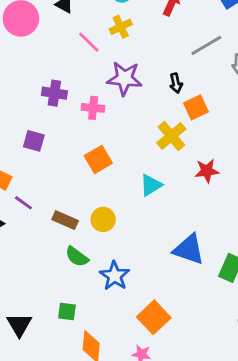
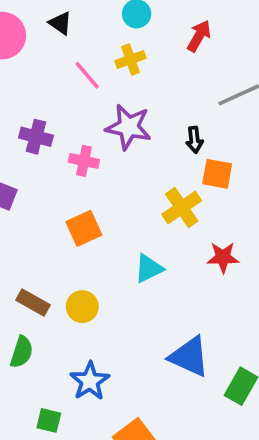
orange square: (196, 107) -> (217, 174), turned 30
green semicircle: (77, 257) -> (22, 352), moved, turned -115
green square: (67, 311) -> (49, 420), moved

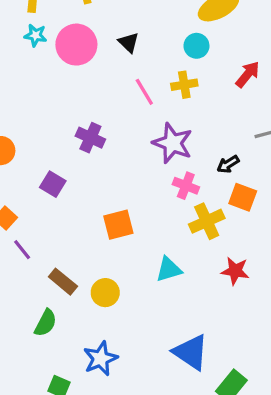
black arrow: (194, 140) -> (228, 164), turned 55
pink cross: (84, 161) -> (186, 186), moved

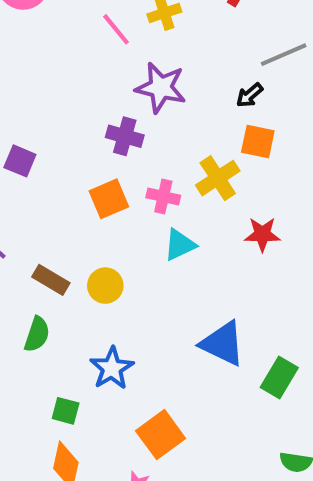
purple cross: (90, 138) -> (125, 136), moved
black arrow: (228, 164) -> (250, 95), moved
pink cross: (186, 186) -> (163, 197), moved

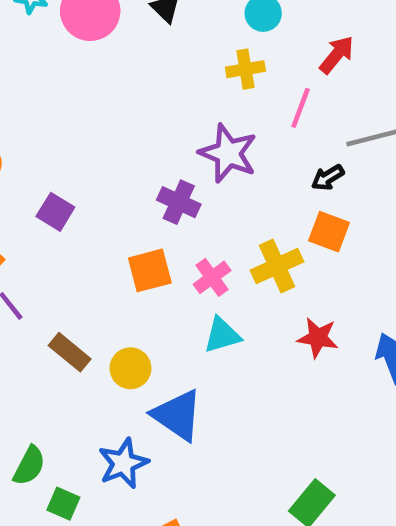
pink line: (116, 29) -> (301, 108), moved, turned 51
pink cross: (163, 197) -> (212, 277), turned 32
green semicircle: (37, 334) -> (29, 466), moved
blue triangle: (223, 343) -> (177, 415), moved

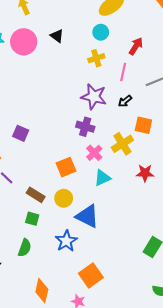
black arrow: (328, 178) -> (125, 101), moved
purple cross: (179, 202) -> (85, 127), moved
orange square: (150, 270) -> (66, 167), moved
green square: (63, 504) -> (32, 219), moved

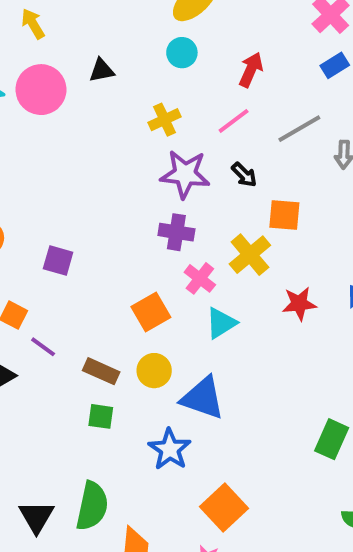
black triangle: (57, 36) -> (102, 70), turned -40
yellow cross: (96, 58) -> (165, 120), moved
pink line: (123, 72) -> (234, 121), turned 48
black arrow: (125, 101) -> (244, 175), turned -88
green semicircle: (25, 248) -> (92, 506), moved, size x1.4

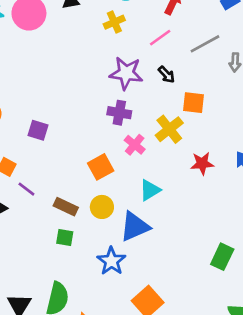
yellow cross: (165, 120) -> (114, 22), moved
cyan triangle: (221, 323) -> (150, 190), moved
blue triangle: (203, 398) -> (135, 227), turned -44

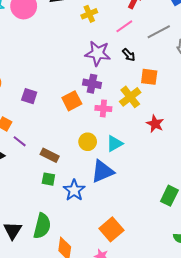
pink cross: (135, 145) -> (103, 108), turned -35
red star: (202, 163) -> (155, 124), turned 30
orange square: (101, 167) -> (72, 101), moved
yellow circle: (102, 207) -> (88, 142), moved
blue star: (111, 261) -> (74, 190), moved

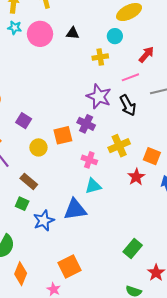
black arrow: (129, 55) -> (128, 105), size x1.5
orange square: (149, 77) -> (152, 156), moved
pink cross: (103, 108) -> (89, 160), moved
yellow circle: (88, 142) -> (38, 147), moved

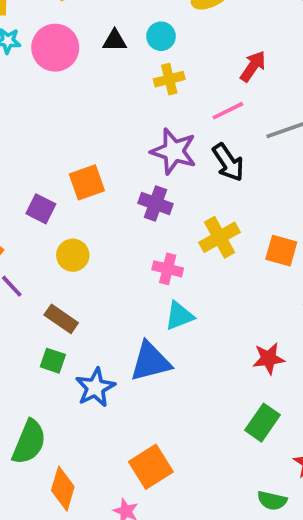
cyan circle: (115, 36) -> (161, 36), moved
orange square: (63, 135) -> (87, 182), moved
red star: (136, 177) -> (269, 358), moved, turned 30

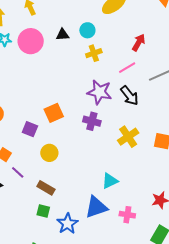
pink cross: (168, 269) -> (127, 215), moved

